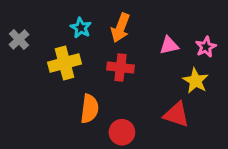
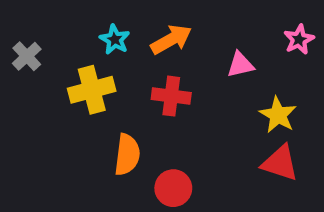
orange arrow: (120, 28) -> (171, 39), turned -140
pink star: (206, 47) -> (299, 39), moved
red triangle: (176, 115) -> (280, 163), moved

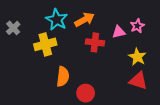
cyan star: (115, 39) -> (57, 20), size x1.5
pink star: (299, 39) -> (137, 26), moved
red cross: (171, 96) -> (95, 42), moved

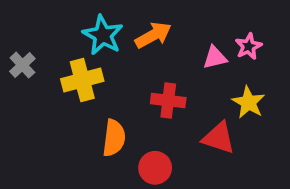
gray cross: (13, 28) -> (22, 65), moved
red cross: (95, 42) -> (168, 101), moved
red triangle: (138, 81) -> (219, 138), moved

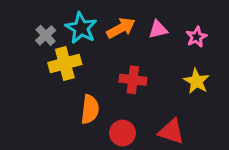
pink triangle: (215, 58) -> (158, 29), moved
gray cross: (22, 65) -> (46, 35), moved
red triangle: (219, 138) -> (171, 132), moved

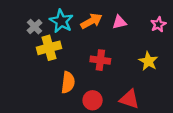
pink star: (196, 37) -> (158, 24), moved

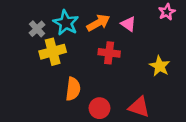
pink triangle: (119, 22) -> (128, 24), turned 48
pink star: (158, 24) -> (167, 12), moved
red cross: (100, 60) -> (109, 53), moved

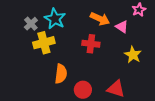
orange arrow: (98, 23) -> (100, 19), moved, turned 54
pink triangle: (128, 24) -> (122, 27), moved

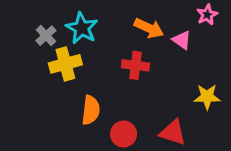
yellow star: (133, 55) -> (207, 97), moved, turned -30

